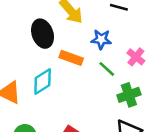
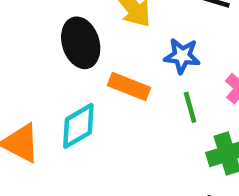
green line: (107, 69) -> (190, 107), turned 30

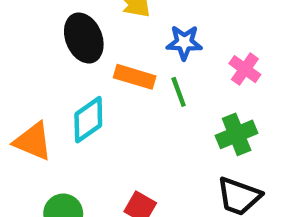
green line: (190, 107) -> (179, 92), moved

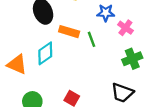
blue star: (184, 42) -> (106, 13), moved
green cross: (237, 134) -> (132, 59), moved

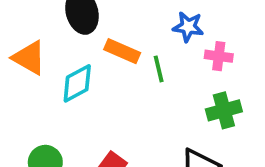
pink cross: (125, 28) -> (219, 56), turned -35
orange triangle: (17, 64) -> (29, 58), moved

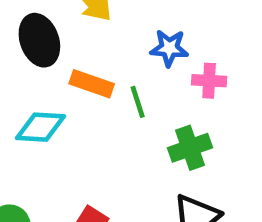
cyan diamond: (77, 83) -> (40, 127), turned 36
green cross: (224, 110) -> (190, 148), moved

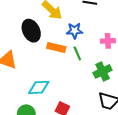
blue star: (169, 48) -> (75, 31), moved
cyan diamond: (40, 127) -> (39, 87), moved

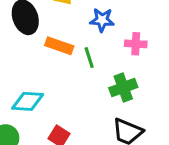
blue star: (75, 31) -> (102, 20), moved

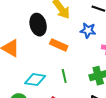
green line: (89, 58) -> (64, 76), moved

